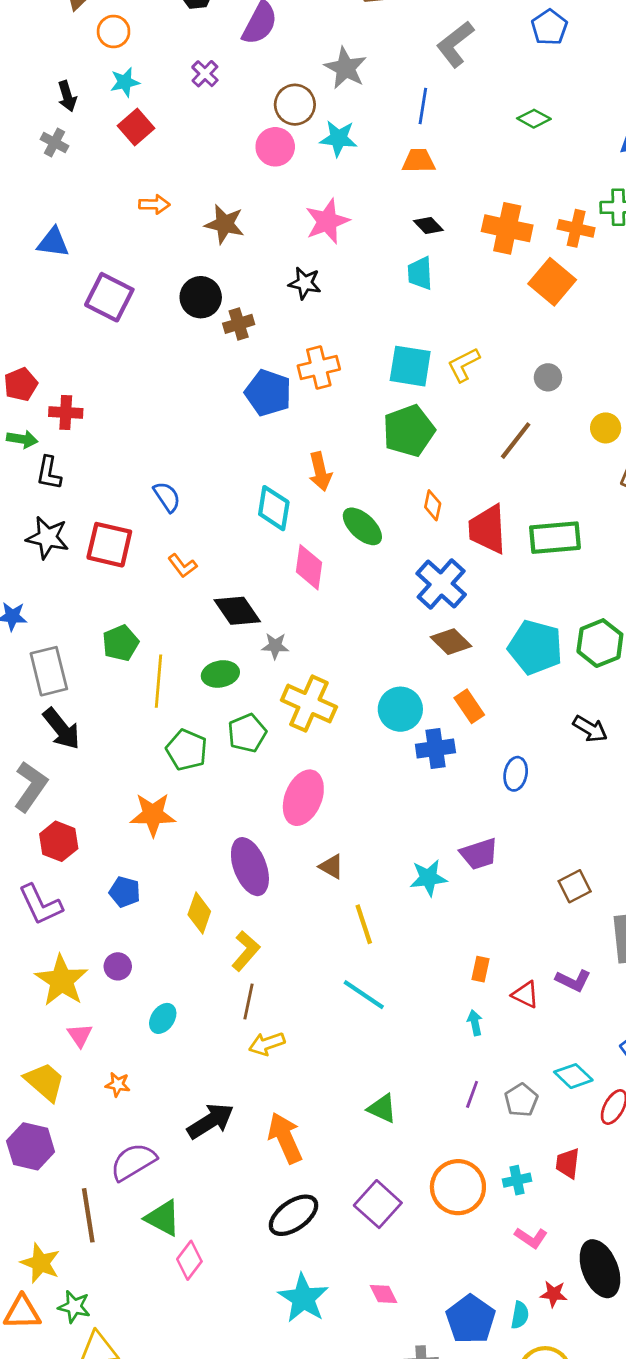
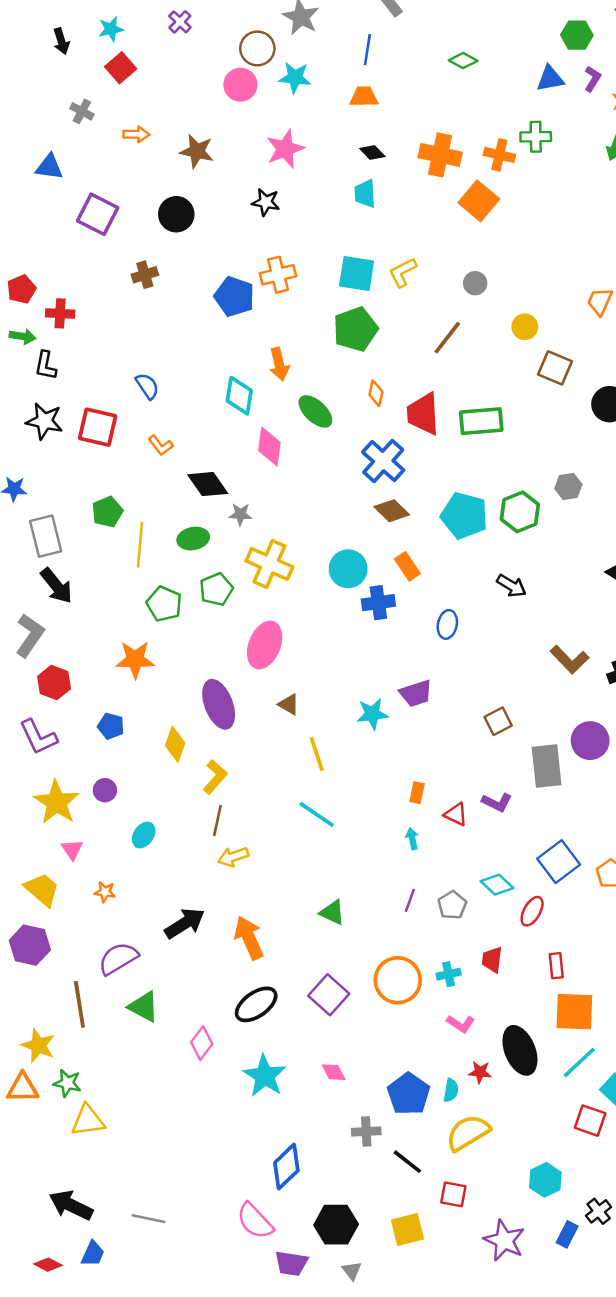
gray cross: (54, 143) -> (82, 111), moved
brown cross: (239, 324) -> (145, 275), moved
pink diamond: (189, 1260) -> (202, 1043), moved

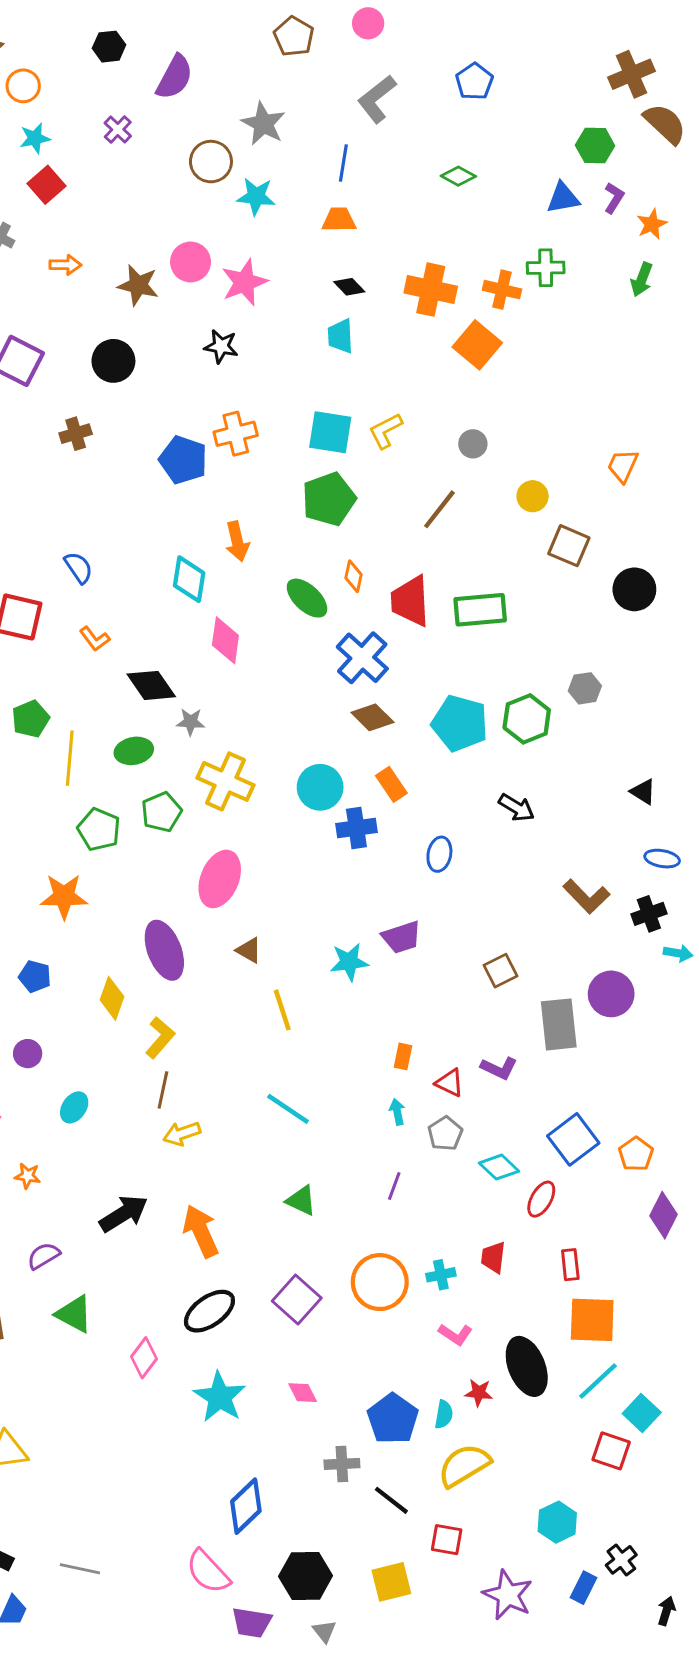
pink circle: (240, 85) -> (191, 262), moved
green ellipse: (315, 411) -> (307, 598), moved
cyan line: (317, 814) -> (288, 1109), moved
gray pentagon: (452, 905) -> (445, 1134), moved
purple semicircle: (118, 958) -> (44, 1256), size x0.7

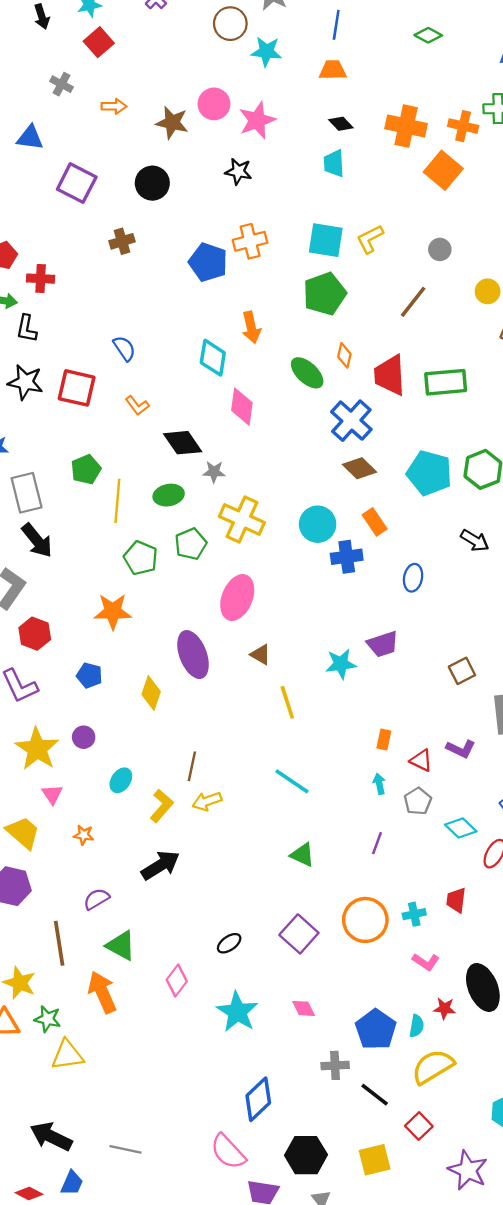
yellow L-shape: (160, 1038) -> (162, 806), moved
orange arrow: (201, 1231) -> (102, 992), moved
black ellipse: (209, 1311) -> (229, 943), size x0.6
red square: (447, 1540) -> (419, 1126), turned 36

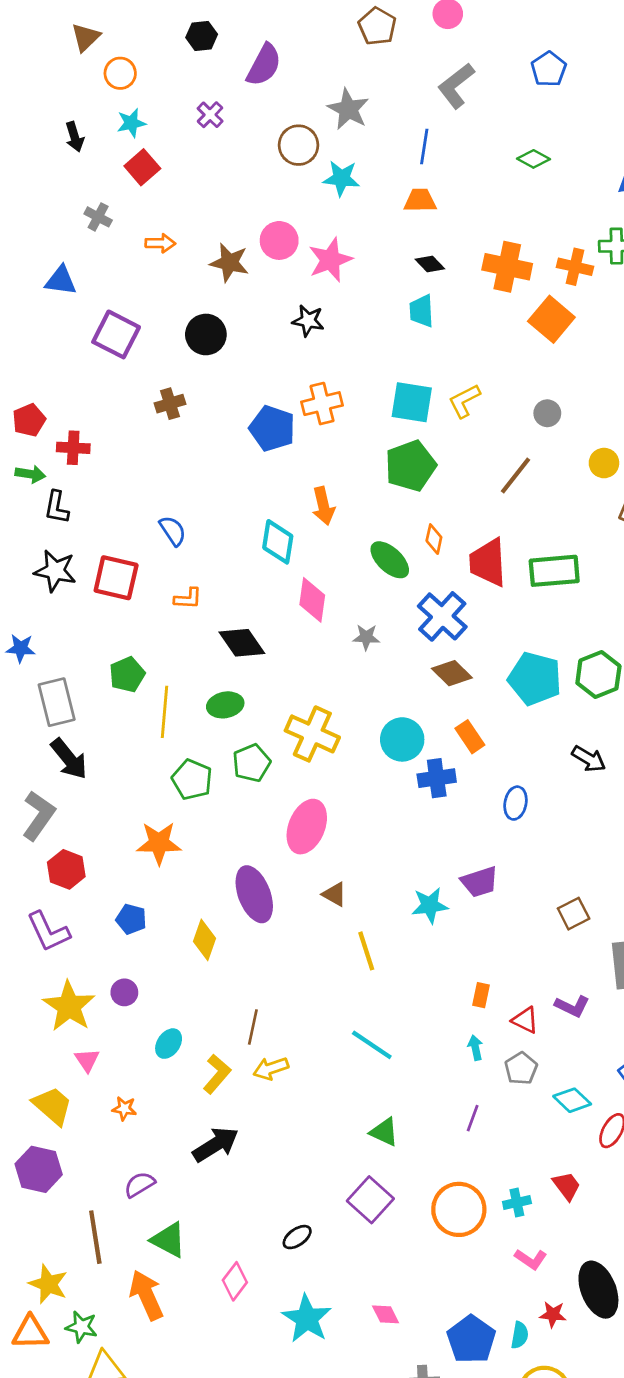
orange L-shape: (137, 405) -> (188, 598), turned -50
gray star: (214, 472) -> (366, 637), moved
red trapezoid: (456, 900) -> (567, 1186), turned 136
purple square: (299, 934) -> (370, 1200), moved

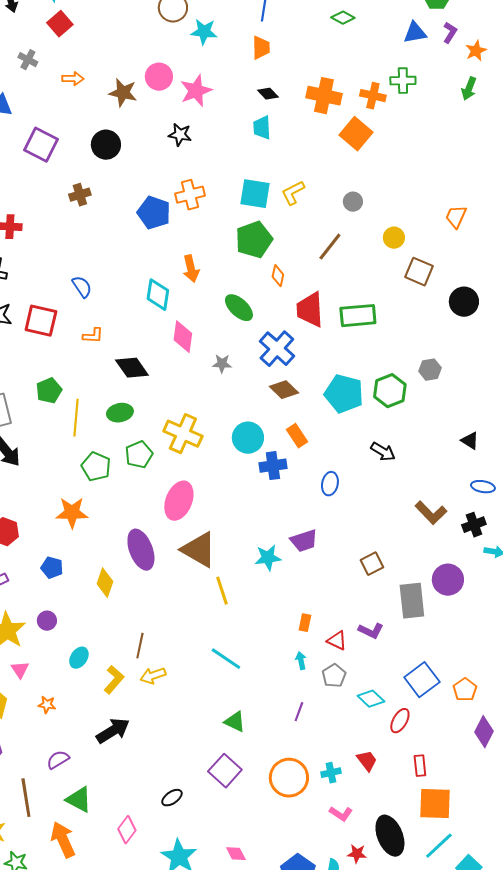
orange trapezoid: (420, 200) -> (261, 48), turned 90
orange diamond: (434, 539) -> (278, 276), moved
brown triangle: (334, 894) -> (199, 550), size x2.0

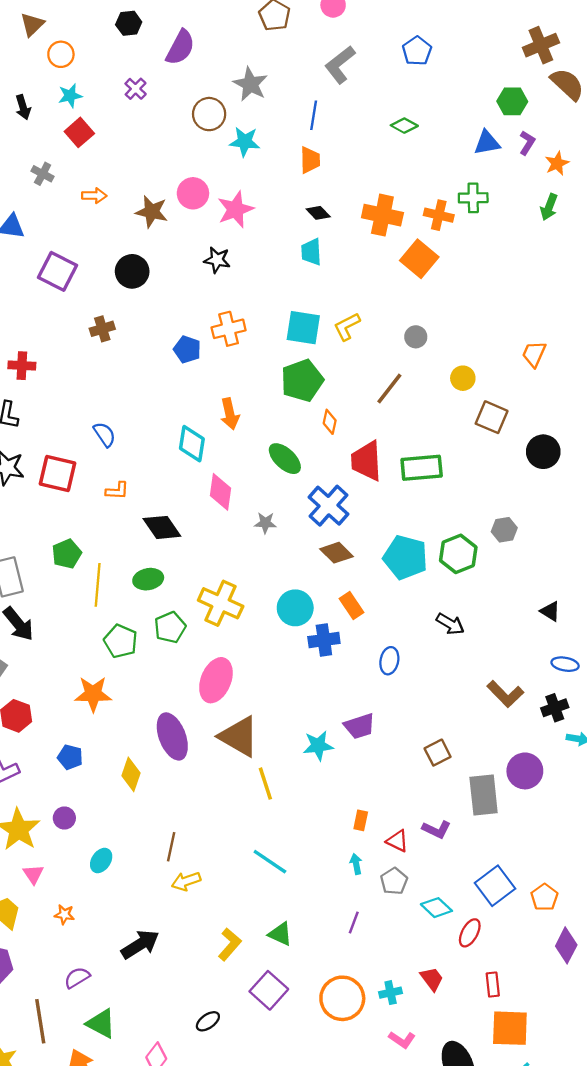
blue pentagon: (154, 213) -> (187, 349), size x0.7
yellow L-shape: (114, 680) -> (230, 944), moved

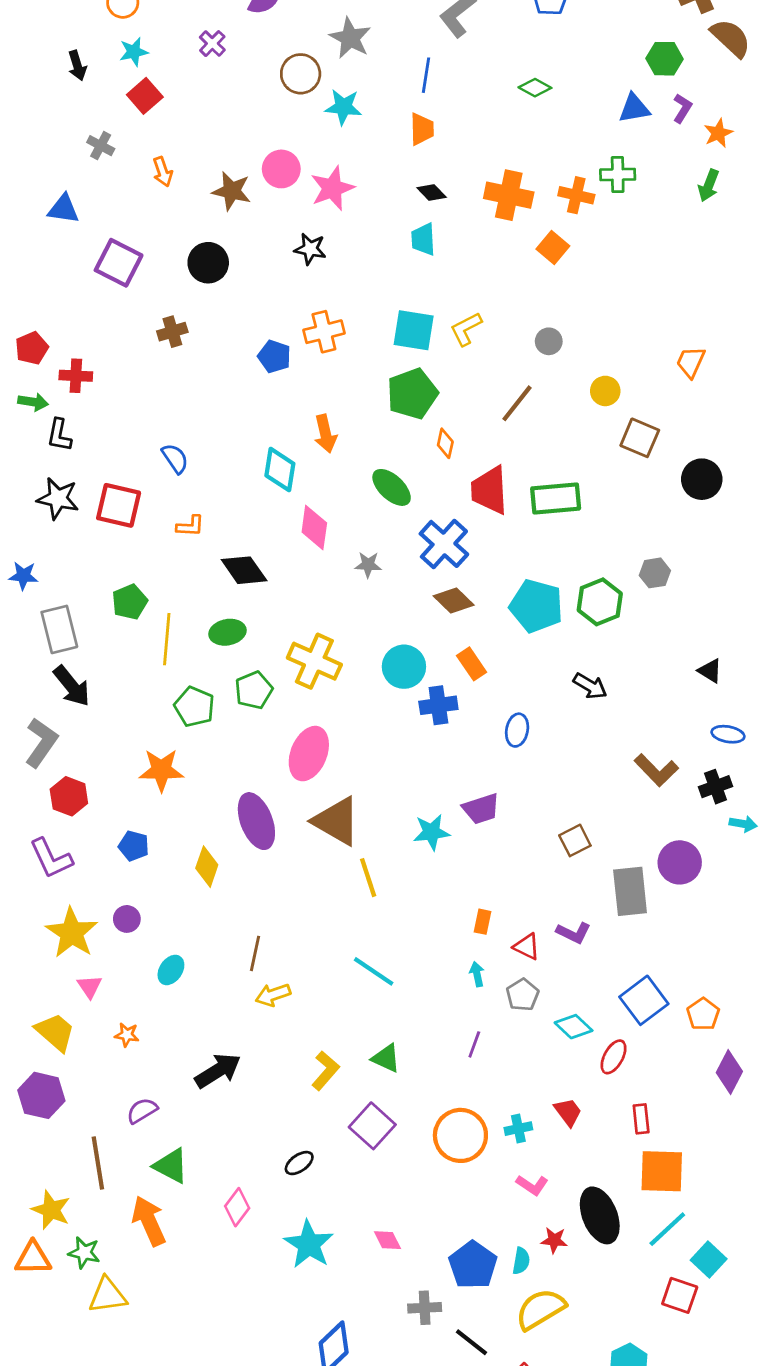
orange arrow: (94, 196) -> (163, 172), turned 70
orange square: (419, 259) -> (553, 248), size x0.7

